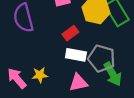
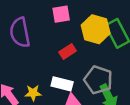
white rectangle: (76, 55) -> (62, 84), moved

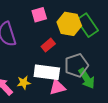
gray pentagon: (98, 80) -> (76, 65), turned -30
white rectangle: (62, 84) -> (47, 72), size x1.4

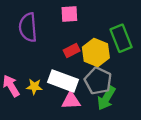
yellow hexagon: (69, 24) -> (96, 53), moved
gray pentagon: (76, 65) -> (98, 81), turned 30
green arrow: (87, 78) -> (106, 98), turned 50

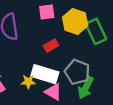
yellow hexagon: (96, 53) -> (75, 21), moved
yellow star: (34, 87) -> (28, 82), moved
pink triangle: (71, 101) -> (53, 92), turned 36

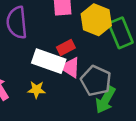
white rectangle: (45, 74) -> (49, 61), moved
pink triangle: (53, 92) -> (70, 67), moved

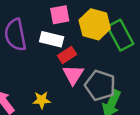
white rectangle: (49, 61) -> (52, 39), moved, size x0.7
pink triangle: (70, 67) -> (73, 75), turned 35

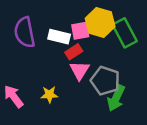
pink square: (60, 15) -> (80, 31), moved

